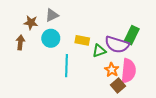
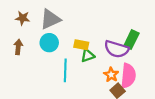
gray triangle: (52, 15) -> (50, 19), size x1.5
brown star: (31, 23) -> (23, 18), moved
green triangle: (99, 51) -> (88, 55), moved

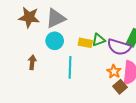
brown star: (23, 18) -> (29, 17), size x1.5
brown arrow: (18, 47) -> (32, 62), moved
green triangle: (88, 55) -> (99, 40), moved

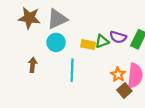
purple semicircle: (119, 47) -> (118, 37), moved, size x0.7

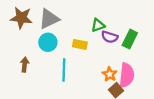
green triangle: (102, 41) -> (98, 25), moved

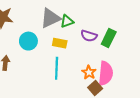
gray triangle: (49, 19) -> (50, 18), moved
green triangle: (98, 25) -> (67, 21), moved
cyan line: (64, 70) -> (57, 68), moved

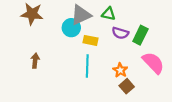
green triangle: (67, 21) -> (109, 14), moved, turned 32
cyan circle: (28, 41) -> (71, 28), moved
pink semicircle: (106, 73) -> (153, 63), moved, turned -50

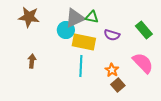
green triangle: (109, 14) -> (92, 17), moved
green rectangle: (140, 35) -> (144, 30), moved, turned -66
yellow rectangle: (90, 40) -> (84, 42), size x1.6

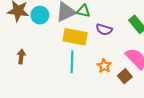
cyan circle: (66, 30) -> (40, 15), moved
brown square: (118, 85) -> (125, 76), moved

